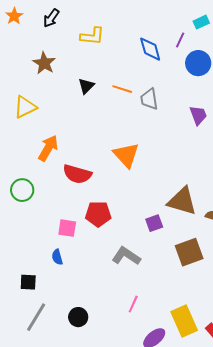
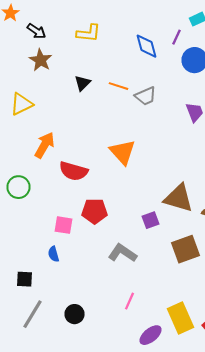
black arrow: (51, 18) -> (36, 31), moved, turned -90
gray trapezoid: (149, 99) -> (146, 96), turned -105

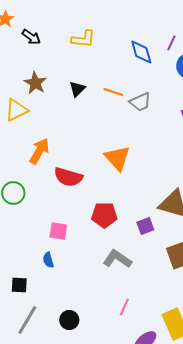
brown star: (40, 60) -> (35, 83), moved
red pentagon: (94, 211) -> (104, 215), moved

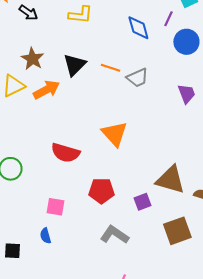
black triangle: (77, 89) -> (74, 65), size x1.4
orange arrow: (39, 151) -> (46, 90), moved, turned 32
black square: (19, 285) -> (12, 251), moved

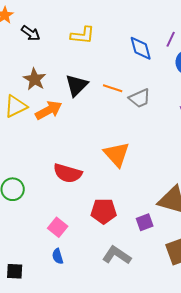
pink square: (55, 207) -> (58, 227), turned 30
blue semicircle: (45, 236) -> (58, 256), moved

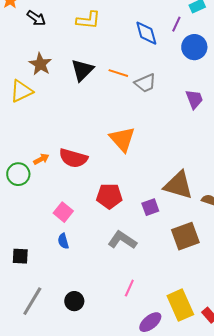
orange arrow: (49, 110) -> (41, 159), moved, size x0.6

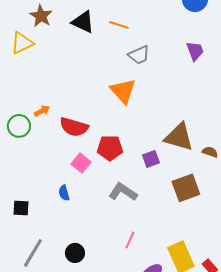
black triangle: (82, 70) -> (83, 22), turned -50
gray trapezoid: (145, 83) -> (139, 55), moved
red semicircle: (73, 158) -> (74, 127), moved
pink square: (63, 212) -> (81, 163), moved

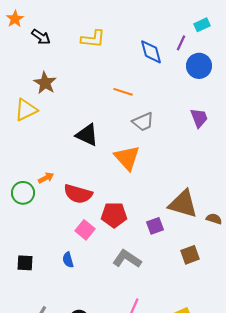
black triangle: (83, 22) -> (87, 135), moved
brown square: (186, 188) -> (190, 255), size x0.7
black square: (21, 208) -> (25, 263), moved

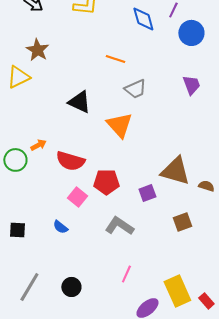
blue semicircle: (68, 260) -> (60, 227), turned -35

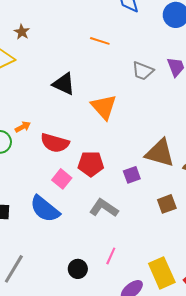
brown star: (37, 50) -> (22, 32), size x0.7
gray trapezoid: (135, 89) -> (143, 71), moved, turned 45
blue semicircle: (60, 227) -> (45, 209), size x2.0
black circle: (71, 287) -> (78, 269), moved

